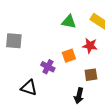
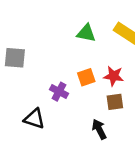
red star: (90, 46) -> (114, 76), moved
black arrow: (79, 96) -> (99, 129), turned 140

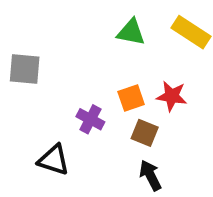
brown square: (115, 102) -> (145, 133), moved, turned 30

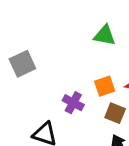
gray square: (25, 69) -> (22, 64), turned -30

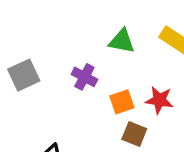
purple cross: (73, 103) -> (84, 77), moved

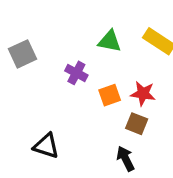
gray square: (24, 75) -> (22, 54), moved
brown square: (134, 134) -> (137, 124), moved

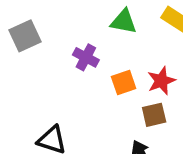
red star: (143, 94) -> (161, 81), turned -30
brown square: (137, 124) -> (154, 115), turned -35

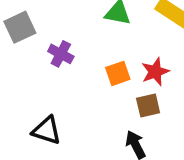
purple cross: (86, 57) -> (61, 54), moved

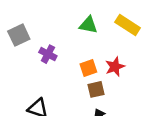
brown square: (148, 106) -> (96, 89), moved

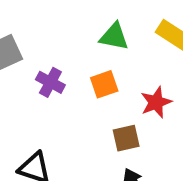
orange square: (88, 68) -> (104, 84), moved

